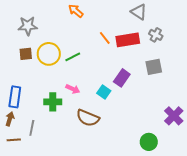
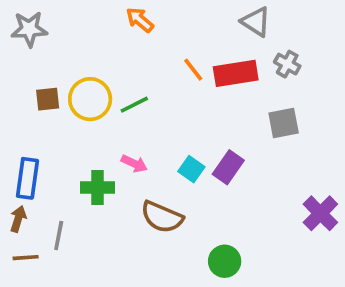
gray star: (28, 26) -> (29, 29), moved
purple rectangle: (122, 78) -> (228, 167), moved
green circle: (149, 142) -> (225, 261), moved

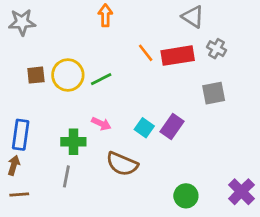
orange arrow: (140, 20) -> (105, 15), turned 50
purple cross: (320, 213) -> (241, 192), moved
gray line: (59, 235) -> (66, 176), moved
green circle: (225, 261) -> (186, 196), moved

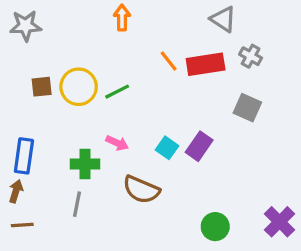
gray square: (214, 93) -> (247, 108), turned 35

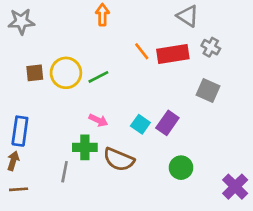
green cross: (85, 164) -> (85, 147), moved
green circle: (215, 227) -> (181, 168), moved

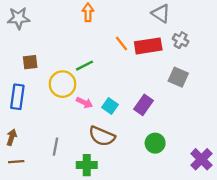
yellow circle: (66, 73) -> (63, 84), moved
cyan square: (140, 124) -> (110, 106), moved
blue rectangle: (20, 131) -> (17, 97), moved
green cross: (85, 147) -> (87, 165), moved

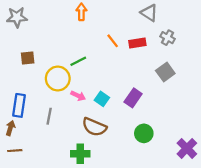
red rectangle: (148, 46) -> (137, 43), size x0.7
gray square: (178, 77) -> (165, 72), turned 30
blue rectangle: (17, 97) -> (19, 105), moved
gray line: (56, 147) -> (49, 116), moved

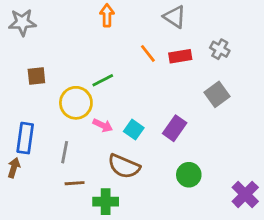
gray triangle: (149, 13) -> (175, 17), moved
brown line: (15, 151) -> (75, 183), moved

